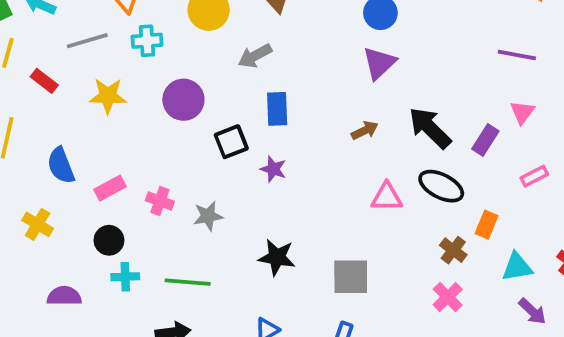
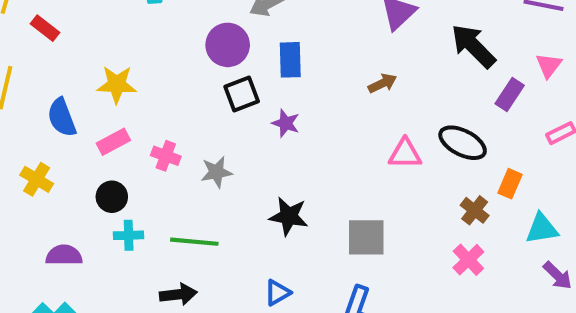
yellow star: (108, 96) -> (117, 85), moved
purple circle: (183, 100) -> (228, 45), moved
black arrow: (430, 128) -> (473, 46), moved

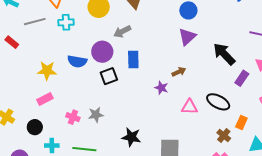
blue semicircle: (62, 117) -> (77, 61), moved, turned -60
purple star: (286, 123) -> (161, 88), moved
pink cross: (166, 156) -> (73, 117), moved
black circle: (112, 197) -> (35, 127), moved

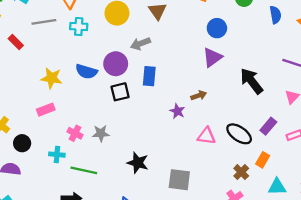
purple rectangle: (242, 78) -> (268, 126), moved
black circle: (35, 127) -> (22, 143), moved
cyan cross: (52, 145) -> (57, 155), moved

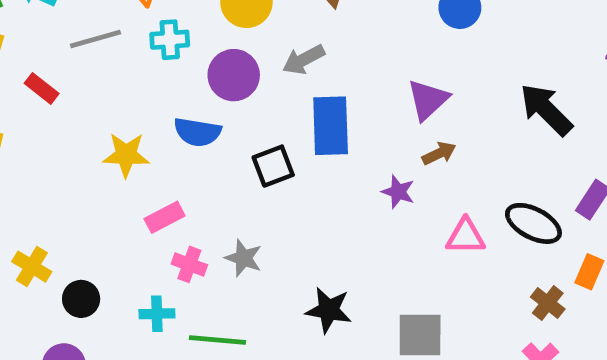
purple triangle: (212, 57) -> (428, 100), moved
purple circle: (116, 64) -> (234, 75), moved
blue rectangle: (149, 76) -> (331, 126), size x1.4
pink rectangle: (46, 110) -> (165, 217), moved
gray star: (101, 133) -> (244, 258), turned 30

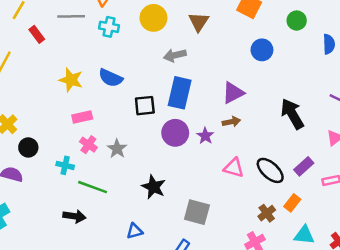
purple circle: (234, 75) -> (175, 133), moved

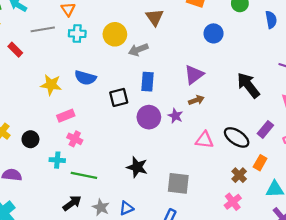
yellow circle: (153, 18) -> (115, 34), moved
blue rectangle: (180, 93) -> (147, 82), size x0.7
black circle: (28, 147) -> (30, 139), moved
gray star: (117, 149) -> (101, 207), moved
black arrow: (74, 216) -> (72, 203), turned -36

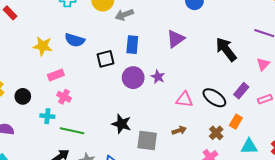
brown arrow: (196, 100) -> (179, 130), moved
gray square: (178, 183) -> (147, 141), moved

